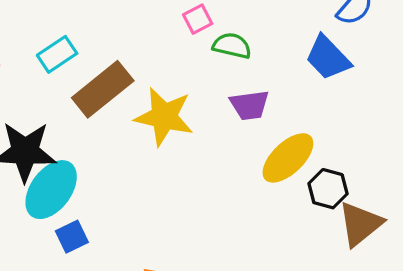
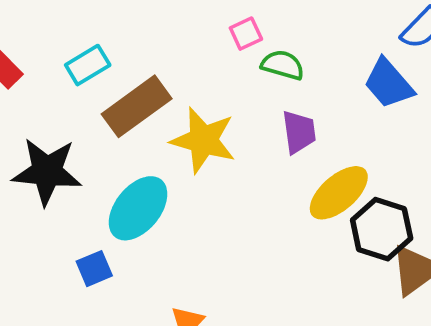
purple trapezoid: (250, 105) -> (299, 132), turned -93
black hexagon: (328, 189) -> (382, 229), size x1.4
cyan ellipse: (51, 190) -> (138, 208), moved

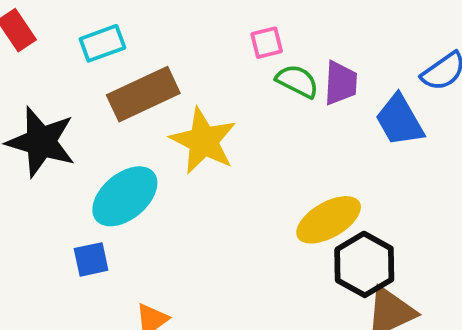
purple trapezoid: (299, 132) -> (341, 83), moved
blue square: (94, 269) -> (91, 259), moved

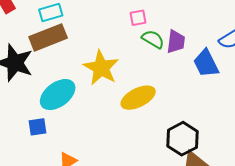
brown rectangle: (143, 94) -> (48, 37), moved
yellow ellipse: (329, 220) -> (138, 98), moved

